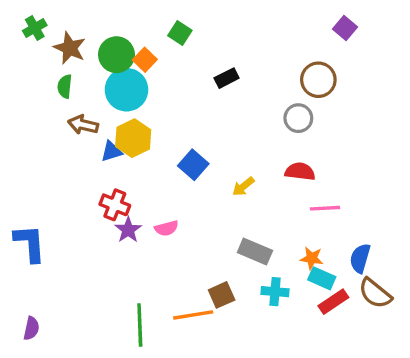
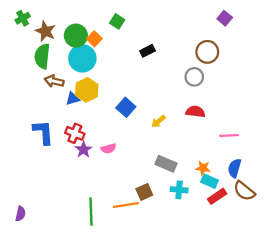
green semicircle: (65, 86) -> (42, 56), size x1.6
pink line: (325, 208) -> (229, 136), moved
blue L-shape: (30, 243) -> (43, 132), moved

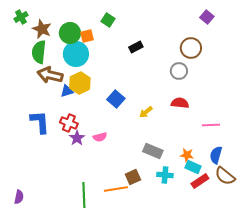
orange square: (94, 39) -> (87, 36), turned 32
brown arrow: (54, 81) -> (50, 75), size x1.4

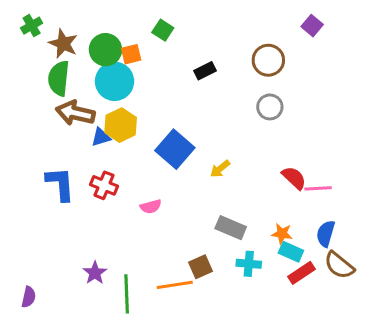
brown circle: (191, 48) -> (268, 60), moved
blue square: (116, 99) -> (175, 149), size x1.4
red semicircle: (180, 103) -> (294, 178), moved, turned 36
purple star: (77, 138) -> (95, 273), moved

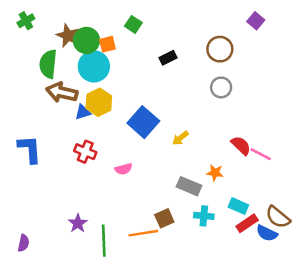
brown star: (63, 44) -> (68, 36), moved
blue L-shape: (60, 184) -> (30, 149), moved
pink line: (318, 188) -> (261, 154), turned 30
orange star: (282, 234) -> (215, 173), moved
blue semicircle: (326, 234) -> (267, 233), moved, turned -80

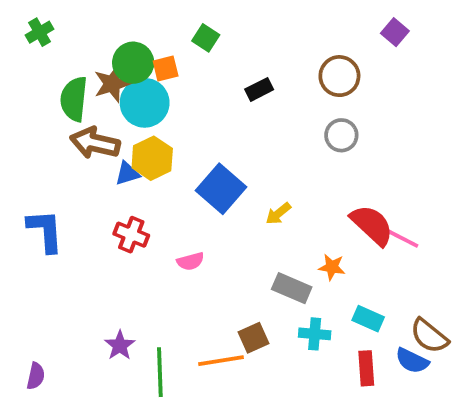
brown star: (68, 36) -> (112, 84), moved, turned 30
red semicircle: (241, 145) -> (372, 225), size x1.4
red rectangle: (247, 223) -> (366, 368), moved, turned -60

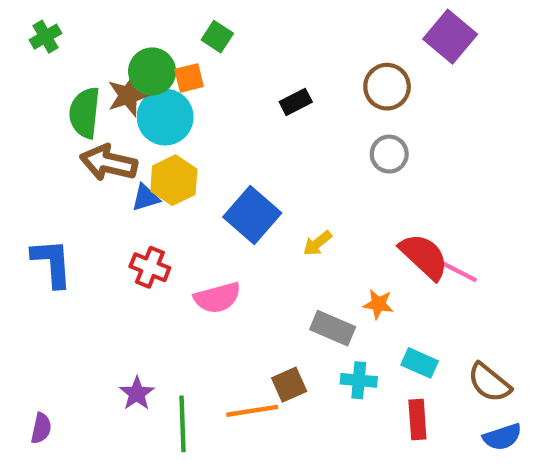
purple square: (395, 32) -> (450, 37), size x1.6
green square: (206, 38) -> (217, 37), moved
pink semicircle: (190, 261) -> (217, 298), size x1.5
blue semicircle: (412, 361) -> (502, 437), moved, turned -44

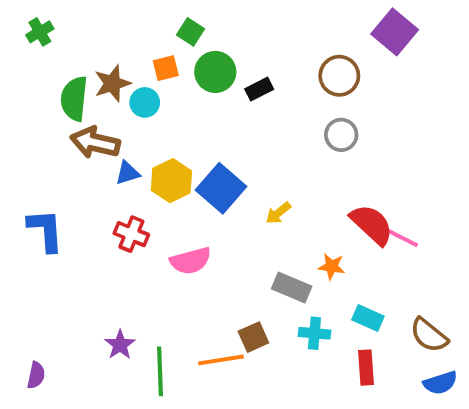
green circle: (152, 71) -> (215, 72), moved
cyan circle: (165, 117) -> (145, 102), size x0.6
yellow hexagon: (174, 180) -> (171, 181), moved

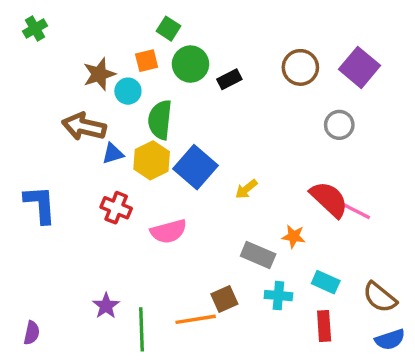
purple square: (395, 32) -> (360, 67), moved
green semicircle: (74, 99) -> (160, 120), moved
gray circle: (341, 135) -> (339, 125), moved

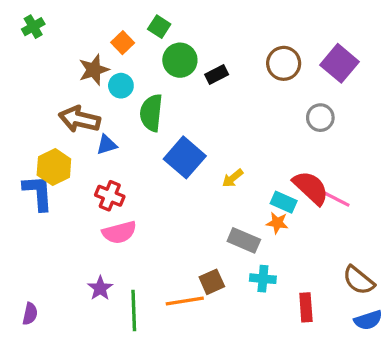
orange square: (147, 61) -> (123, 43), moved, turned -30
yellow hexagon: (152, 160) -> (54, 167), moved
pink semicircle: (169, 231) -> (119, 232), moved
cyan rectangle: (326, 282) -> (284, 202), moved

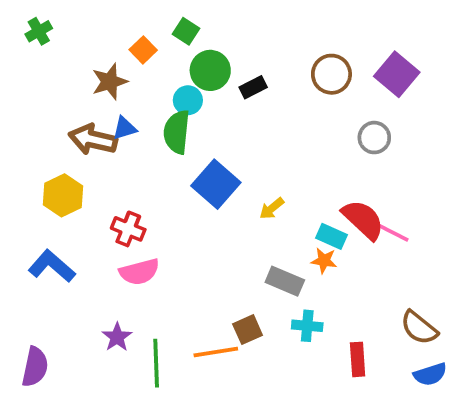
cyan circle: (121, 86) -> (188, 100), moved
blue triangle: (107, 145) -> (124, 128), moved
blue L-shape: (38, 193) -> (52, 266), moved, turned -45
purple semicircle: (30, 314) -> (35, 367), size x1.5

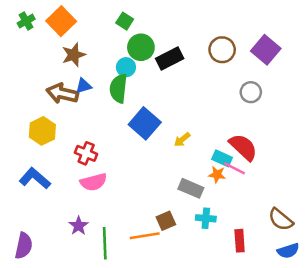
orange square: (143, 50) -> (61, 21), moved, size x1.6
black rectangle: (253, 87) -> (170, 58), size x1.5
pink line: (393, 233) -> (235, 168), moved

